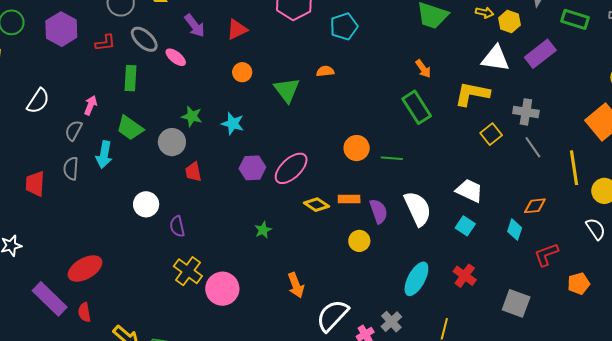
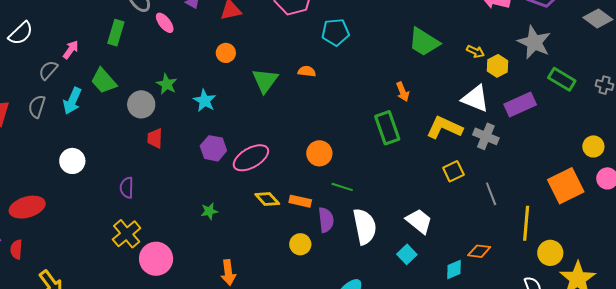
gray cross: (526, 112) -> (486, 136), moved
green line: (392, 158) -> (342, 187), moved
white circle: (146, 204) -> (72, 161), moved
cyan diamond: (515, 230) -> (454, 270), turned 35

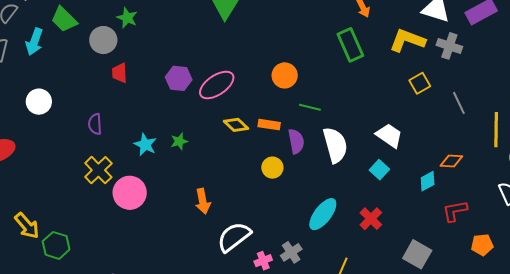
cyan star: (205, 101) -> (145, 145), moved

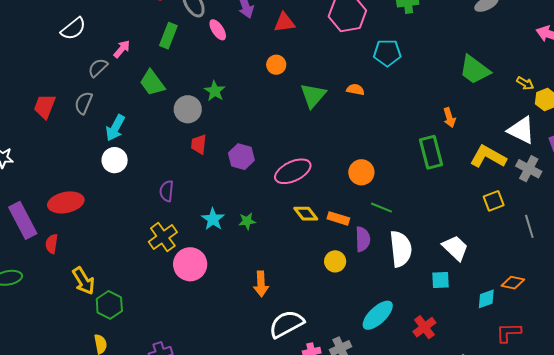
cyan arrow: (34, 42) -> (115, 128), moved
purple hexagon: (179, 78) -> (241, 157), moved
cyan square: (379, 170) -> (441, 280), turned 36

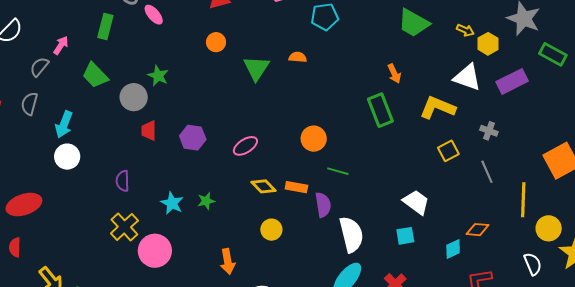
gray cross: (529, 169) -> (489, 131), moved, size x0.7
pink ellipse: (293, 171) -> (245, 146), size x0.7
white semicircle: (401, 249) -> (351, 235), moved
yellow circle: (335, 261) -> (271, 230), moved

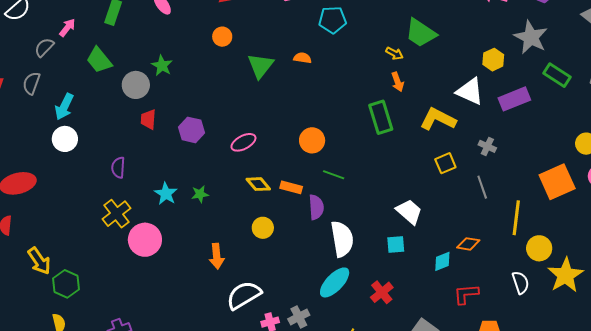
yellow arrow: (465, 30) -> (394, 53), moved

